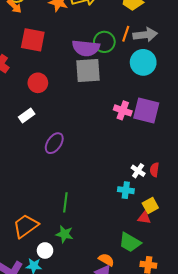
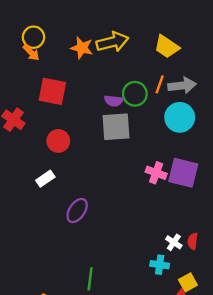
purple semicircle: (86, 48) -> (114, 101), size x0.6

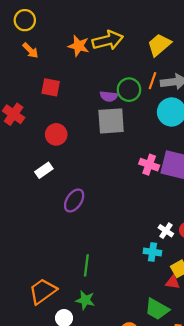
yellow circle: (33, 37) -> (25, 20), moved
yellow trapezoid: (167, 47) -> (159, 45), turned 105
red square: (52, 91) -> (51, 87), size x0.7

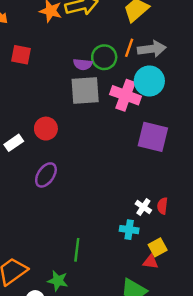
red circle: (56, 134) -> (46, 129), moved
pink cross: (149, 165) -> (126, 95), moved, size x1.4
green line: (86, 265) -> (77, 250), moved

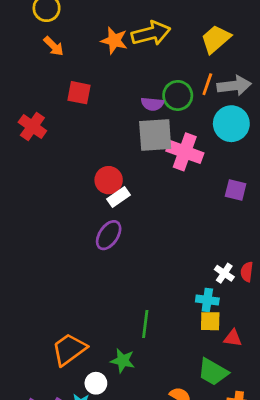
pink cross: (126, 95) -> (185, 152), moved
purple square: (153, 137) -> (236, 190), size x0.6
white rectangle: (14, 143) -> (118, 197), moved
yellow square: (158, 247) -> (210, 321), moved, turned 30

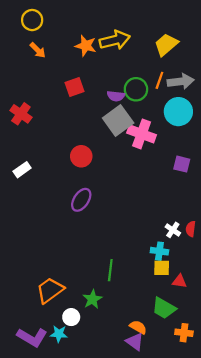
red square: (79, 93) -> (75, 87), moved, turned -30
gray square: (155, 135) -> (118, 121), turned -32
white rectangle: (118, 197) -> (22, 170), moved
green star: (123, 361) -> (92, 299), turned 30

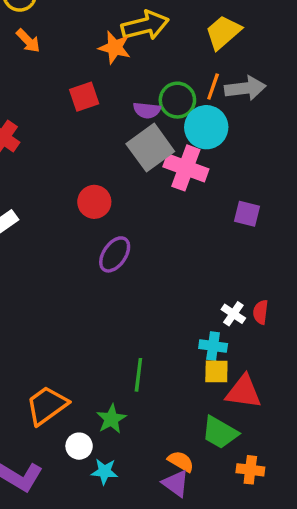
orange star: (86, 46) -> (115, 47), moved
cyan circle: (178, 112) -> (206, 127), moved
purple ellipse: (81, 200) -> (115, 254), moved
red triangle: (180, 281) -> (244, 392), size x1.6
cyan star: (59, 334) -> (104, 472), moved

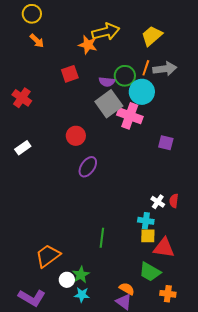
green star: (111, 419) -> (81, 275), moved

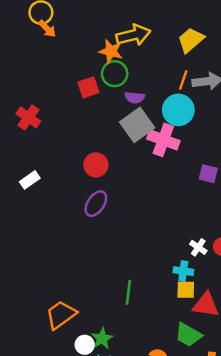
orange arrow: (37, 41) -> (47, 29), moved
green circle: (125, 76) -> (115, 74), moved
purple ellipse: (88, 167) -> (96, 204), moved

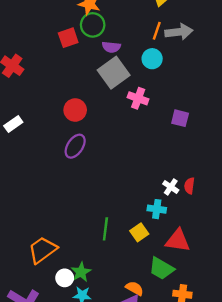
cyan circle: (178, 110) -> (152, 59), size x0.7
pink cross: (163, 140) -> (138, 98), moved, size x0.7
yellow square: (186, 290) -> (139, 232), moved, turned -36

